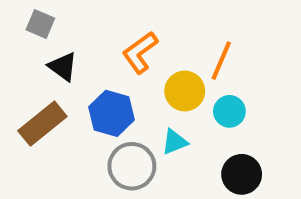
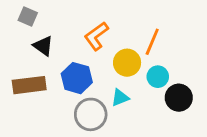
brown rectangle: (42, 124) -> (29, 85), turned 32
black circle: (242, 174) -> (179, 98), moved

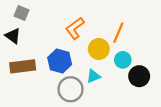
black triangle: (43, 46) -> (13, 36), moved

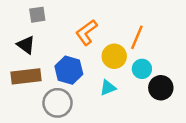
gray square: (21, 13) -> (37, 15), moved, turned -32
black triangle: (13, 36) -> (26, 45), moved
gray circle: (71, 89) -> (58, 103), moved

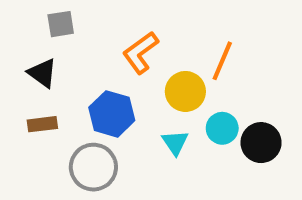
cyan circle: (142, 69) -> (222, 128), moved
brown rectangle: (26, 76) -> (42, 124), size x0.6
cyan triangle: (108, 88) -> (175, 143), turned -42

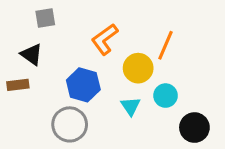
brown rectangle: (42, 124) -> (18, 85), moved
black circle: (261, 143) -> (194, 128), moved

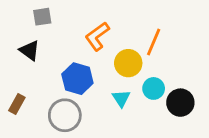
brown rectangle: (18, 85) -> (17, 104), moved, turned -54
black circle: (194, 128) -> (180, 103), moved

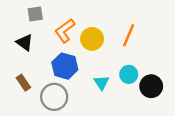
orange L-shape: (97, 36) -> (65, 31), moved
yellow circle: (128, 63) -> (92, 39), moved
brown rectangle: (17, 104) -> (23, 83), moved, turned -63

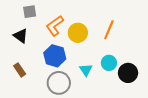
gray circle: (54, 97) -> (59, 83), moved

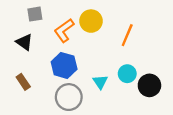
yellow circle: (78, 33) -> (91, 21), moved

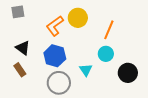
gray square: (35, 14) -> (18, 12), moved
black triangle: (24, 42) -> (23, 48), moved
cyan circle: (127, 74) -> (106, 54), moved

